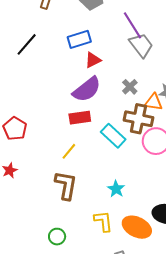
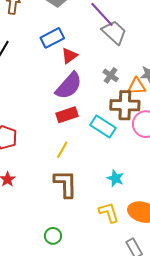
green circle: (57, 237) -> (53, 236), moved

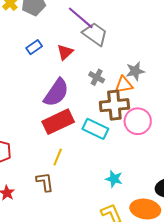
blue rectangle: (52, 38) -> (34, 47), size x0.7
red triangle: (69, 56) -> (65, 52), moved
red rectangle: (67, 115) -> (58, 122), size x1.4
brown L-shape: (66, 184) -> (45, 182), moved, size x0.7

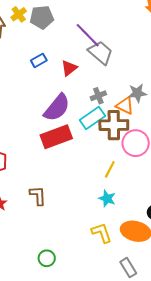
gray cross: (97, 77) -> (98, 96), turned 35
orange triangle: (124, 85) -> (125, 106), turned 30
cyan rectangle: (95, 129) -> (92, 118), moved, turned -65
yellow line: (58, 157) -> (110, 169), moved

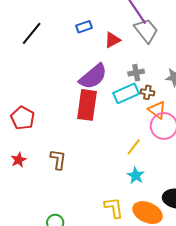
orange triangle: (125, 106) -> (157, 110), moved
brown cross: (114, 125) -> (147, 92), moved, size x0.5
red rectangle: (56, 137) -> (87, 105), turned -72
cyan star: (107, 198) -> (136, 176), moved

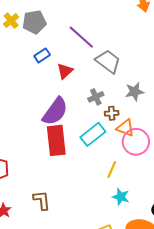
blue rectangle: (84, 27) -> (42, 55), moved
gray trapezoid: (146, 31) -> (108, 61), moved
cyan rectangle: (126, 93) -> (93, 134), moved

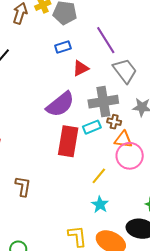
gray cross: (96, 97) -> (103, 102), size x1.8
orange triangle: (125, 128) -> (123, 139), turned -30
cyan rectangle: (93, 134) -> (92, 127), moved, size x0.7
red rectangle: (56, 140) -> (68, 141), moved

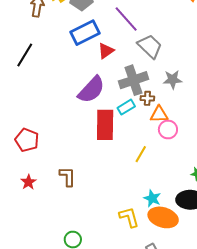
blue rectangle: (63, 47) -> (85, 33), size x1.8
pink circle: (130, 156) -> (168, 129), size x0.7
cyan star: (100, 204) -> (152, 198), moved

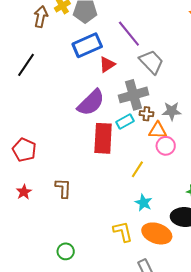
gray star: (173, 80) -> (172, 111), moved
cyan star: (152, 198) -> (144, 203), moved

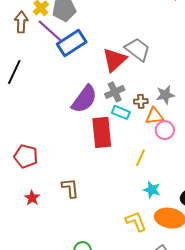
purple line: (129, 34) -> (50, 31), moved
red triangle: (107, 64) -> (114, 60), moved, size x1.5
gray cross: (134, 95) -> (115, 92), moved, size x0.7
cyan rectangle: (125, 122) -> (121, 112), turned 60

